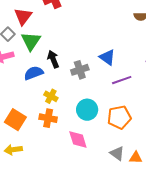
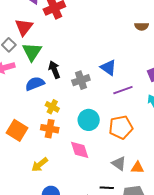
yellow arrow: (13, 150) -> (40, 165), moved, turned -30

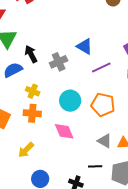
orange pentagon: (121, 127) -> (103, 105), turned 30

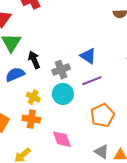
purple line: (101, 68) -> (92, 81), moved
cyan circle: (70, 101) -> (63, 94), moved
orange pentagon: (103, 105) -> (102, 115), turned 30

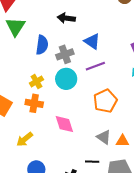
black arrow: (34, 60) -> (66, 18), moved, turned -60
blue semicircle: (15, 74) -> (42, 45), moved, turned 120
yellow cross: (33, 97) -> (36, 81), turned 32

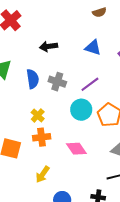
blue triangle: (92, 41) -> (93, 48), moved
gray cross: (65, 54) -> (57, 82), turned -36
cyan circle: (66, 79) -> (81, 110), moved

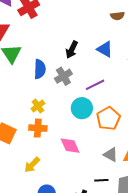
black arrow: (48, 46) -> (72, 50), moved, turned -66
gray cross: (57, 82) -> (63, 76), turned 30

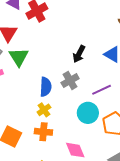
blue semicircle: (40, 69) -> (46, 87), moved

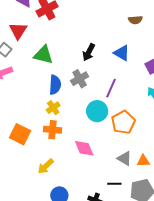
green triangle: (19, 57) -> (43, 55), moved, turned -45
purple line: (102, 90) -> (111, 88), turned -42

